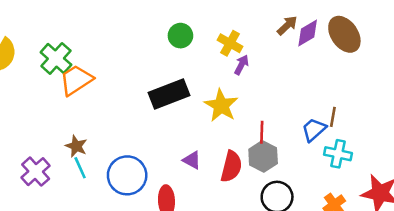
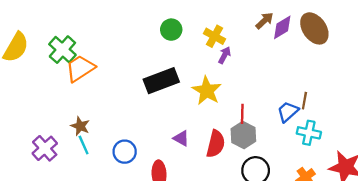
blue circle: (127, 175) -> (125, 152), size x0.7

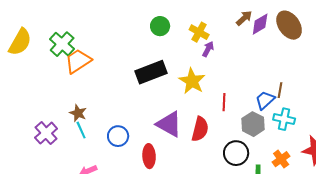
gray hexagon: (243, 135) -> (253, 124), moved
purple triangle: (181, 138) -> (169, 124), size x1.8

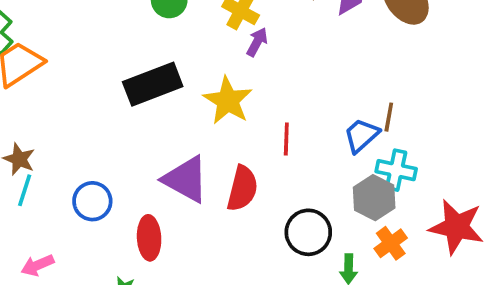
gray hexagon: (253, 124) -> (374, 198), moved
cyan line: (81, 130) -> (25, 190), turned 42

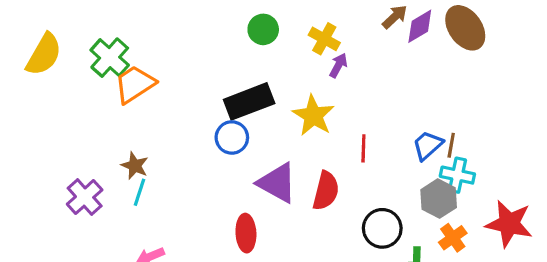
brown line: (389, 117) -> (451, 145), moved
blue circle: (92, 201) -> (232, 137), moved

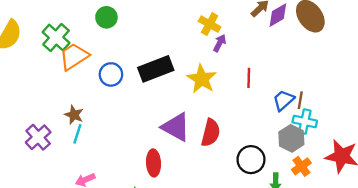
green circle: (263, 29) -> (106, 17), moved
blue circle: (232, 137) -> (111, 74), moved
red line: (363, 148) -> (249, 78), moved

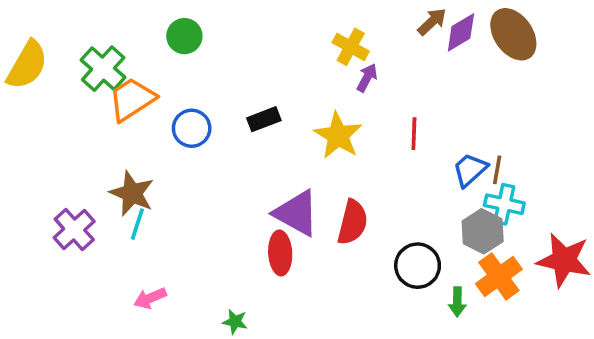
black rectangle: (156, 69) -> (264, 119), size x0.6
brown star: (74, 115) -> (132, 193), size x1.4
red ellipse: (154, 163) -> (280, 253), moved
orange cross: (301, 166) -> (499, 276), size x1.4

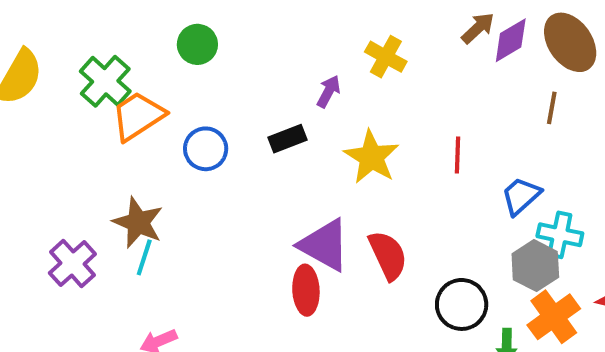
purple arrow: (367, 78) -> (328, 91), moved
brown line: (497, 170) -> (552, 108), moved
red semicircle: (352, 222) -> (388, 255), turned -39

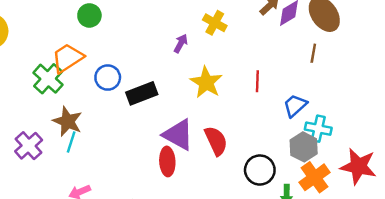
green circle: (197, 44) -> (89, 15), moved
green cross: (105, 81) -> (48, 79), moved
black rectangle: (288, 139) -> (142, 93), moved, size x1.4

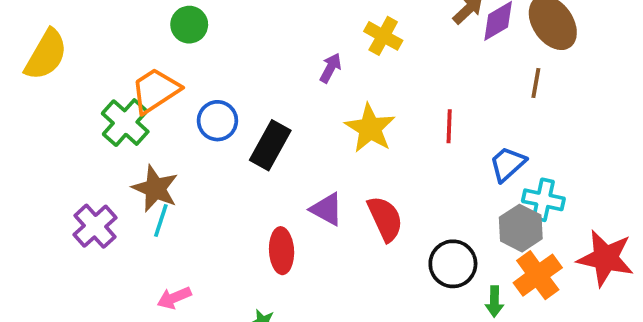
black rectangle: (142, 93) -> (270, 145), turned -40
purple triangle: (178, 135) -> (327, 209), size x0.7
red ellipse: (167, 161) -> (282, 251), moved

